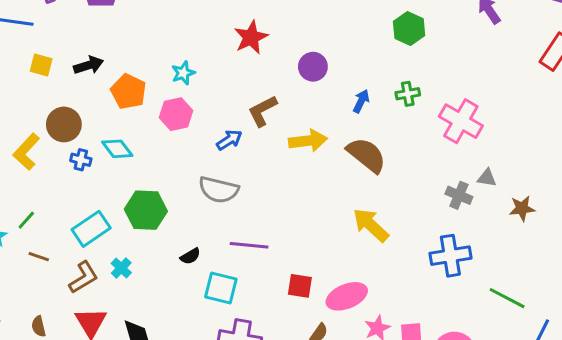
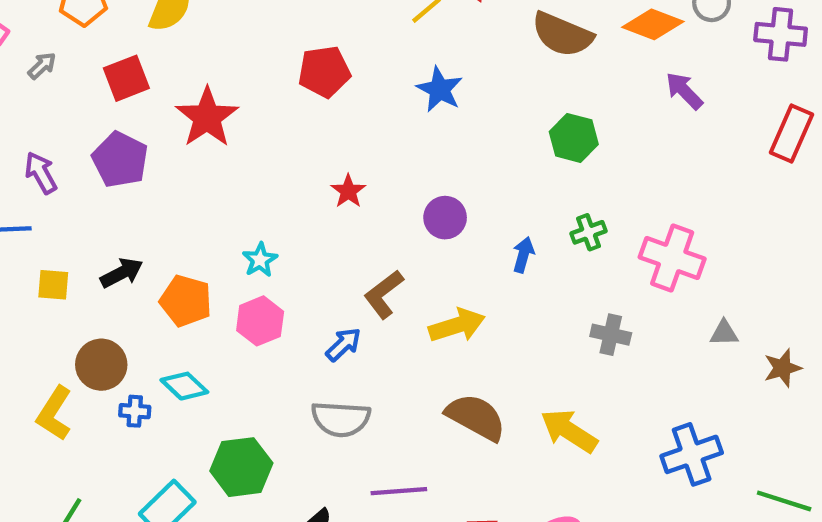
red star: (251, 37) -> (348, 191), size x0.7
brown semicircle: (367, 155) -> (476, 417), moved
gray cross: (459, 195) -> (611, 335), moved

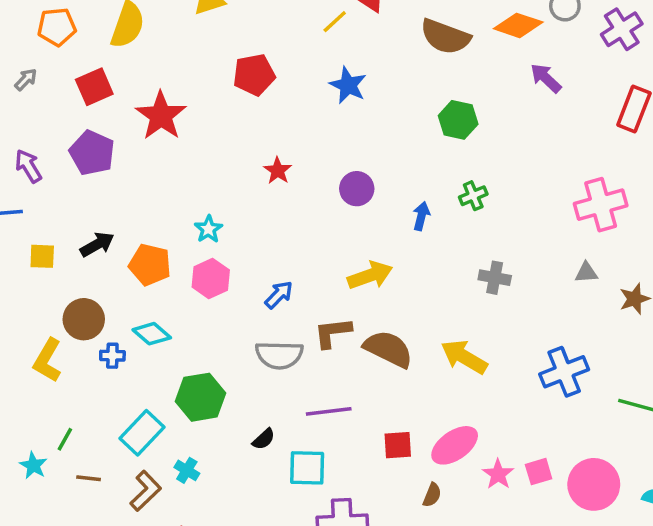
purple cross: (781, 34) -> (622, 29), turned -36
pink cross: (672, 258) -> (601, 205), moved, turned -33
brown L-shape: (384, 294) -> (333, 333), moved, turned 33

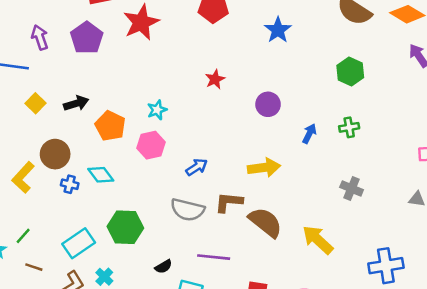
yellow square: (42, 256) -> (36, 103), turned 30

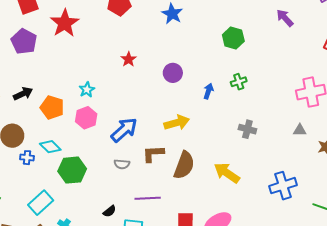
blue arrow: (197, 167) -> (124, 130), size x1.6
gray semicircle: (187, 210) -> (122, 164), size x0.6
brown semicircle: (265, 222) -> (184, 165), turned 80
green hexagon: (125, 227) -> (72, 170), moved

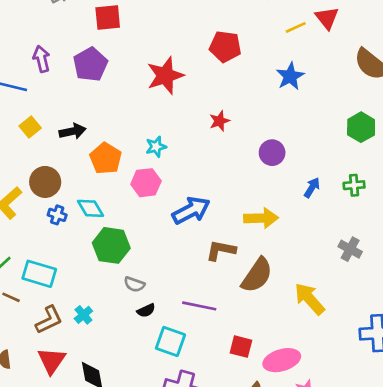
red star: (65, 23) -> (165, 76), moved
gray semicircle: (122, 164) -> (134, 284), moved
cyan rectangle: (41, 203) -> (39, 274), moved, turned 45

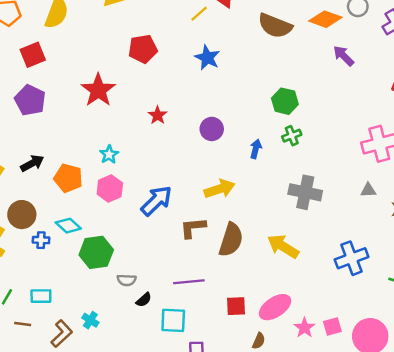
green hexagon: (361, 127) -> (285, 101), moved
gray cross: (350, 249) -> (305, 192), size x1.5
cyan rectangle: (39, 274) -> (41, 296), size x0.7

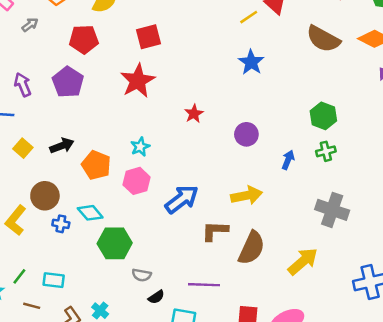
red pentagon: (143, 49) -> (84, 39), moved
red square: (33, 55) -> (149, 37), moved
yellow arrow: (283, 246) -> (303, 261), turned 100

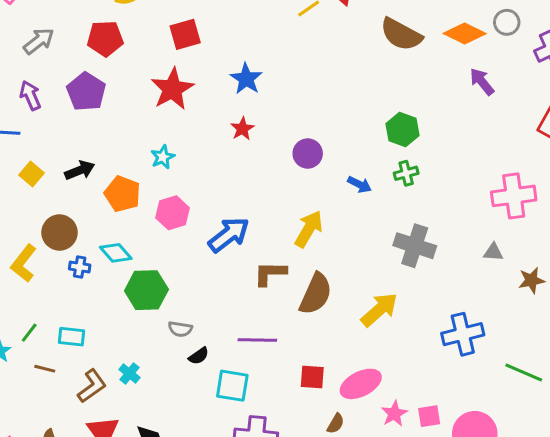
gray arrow: (30, 25) -> (39, 41), moved, size x1.5
blue star: (251, 62) -> (246, 79), moved
cyan star: (140, 147) -> (163, 157), moved
blue arrow: (288, 160) -> (359, 185), turned 96
yellow arrow: (247, 195) -> (309, 229), turned -48

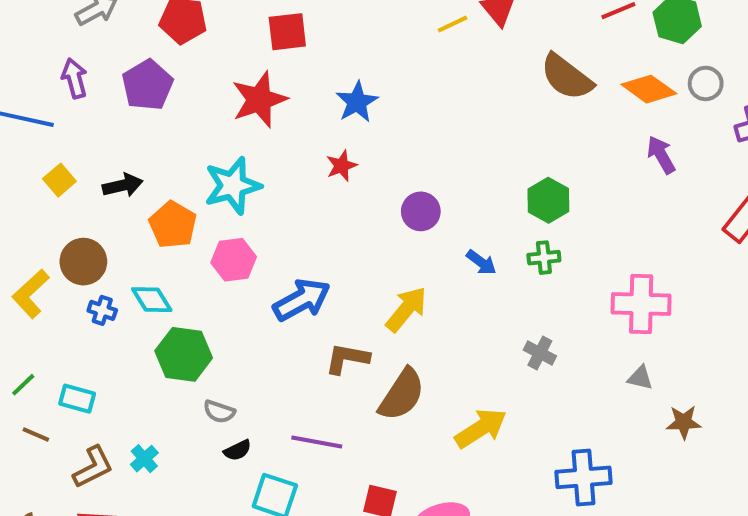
cyan star: (163, 157) -> (233, 186), size x1.8
pink cross: (514, 196) -> (641, 304), moved
gray cross: (415, 246) -> (540, 353), size x0.6

